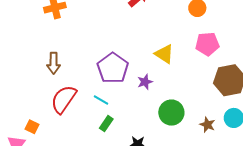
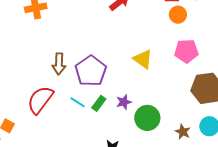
brown arrow: (54, 63) -> (59, 64), moved
purple star: (145, 82) -> (124, 102), moved
green rectangle: (106, 124) -> (99, 103), moved

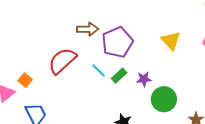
brown arrow: (59, 64) -> (88, 29), turned -105

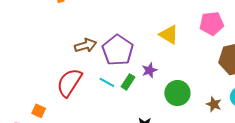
purple star: (144, 79) -> (149, 70), moved

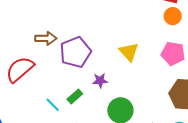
cyan line: (107, 82) -> (53, 105), moved
green rectangle: (128, 82) -> (75, 96), moved

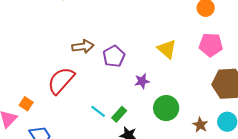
purple pentagon: (75, 52) -> (114, 56), size x0.7
green rectangle: (75, 96) -> (119, 114), moved

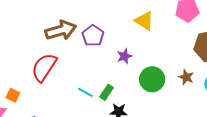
brown arrow: (83, 46) -> (61, 30), size x1.4
brown star: (200, 125) -> (186, 77), moved

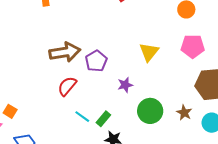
yellow triangle: (144, 21) -> (149, 52), turned 30
red semicircle: (44, 67) -> (67, 86), moved, size x0.7

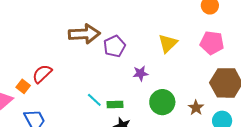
red semicircle: (67, 86) -> (42, 74), moved
green rectangle: (103, 119) -> (115, 104), turned 42

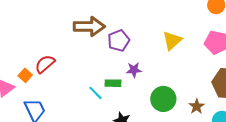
purple star: (140, 73) -> (134, 70), moved
green rectangle: (115, 104) -> (113, 83), moved

